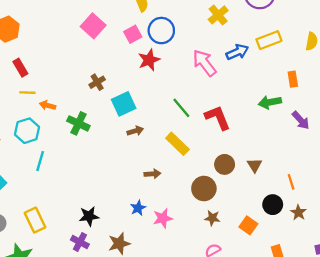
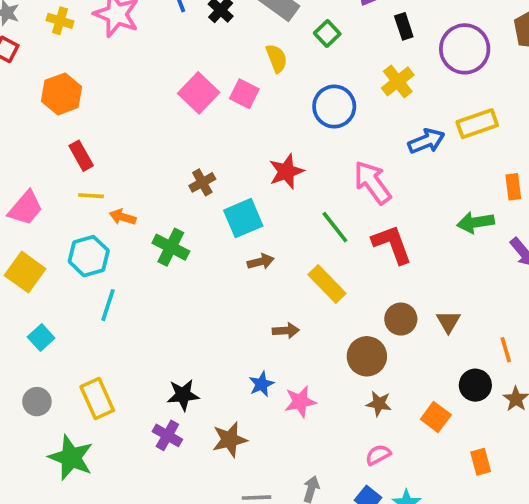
blue circle: (161, 31) -> (334, 107), moved
pink square: (133, 34) -> (244, 94), moved, turned -36
red star: (149, 60) -> (286, 172), moved
pink arrow: (204, 63) -> (372, 182), moved

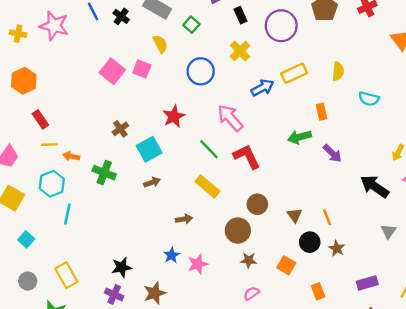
brown arrow: (261, 262) -> (152, 182), moved
brown triangle: (448, 322) -> (295, 215), moved

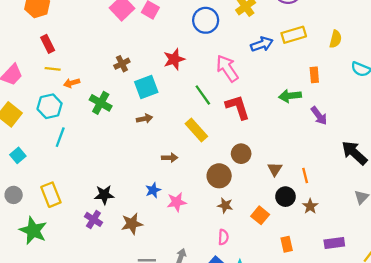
orange arrow: (71, 156) -> (72, 83), turned -35
pink semicircle: (251, 293) -> (223, 237), turned 119

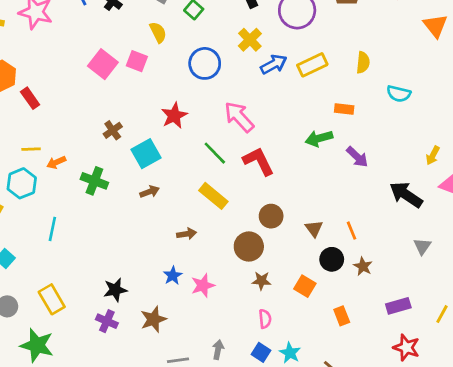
red rectangle: (48, 44) -> (30, 98), moved
blue arrow: (262, 44) -> (274, 64), moved
orange rectangle: (314, 75) -> (344, 109), turned -70
cyan hexagon: (50, 106) -> (22, 183), moved

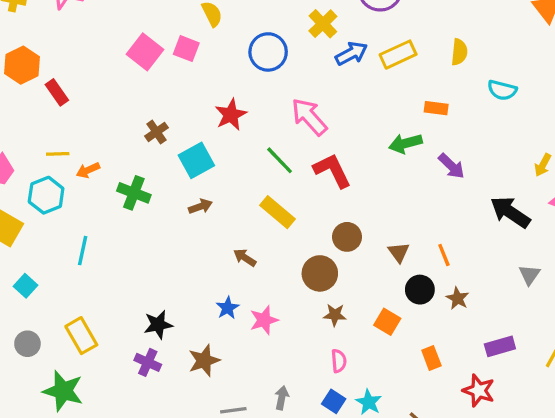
brown arrow: (187, 234) -> (245, 258), turned -138
red star: (406, 348) -> (479, 391), moved

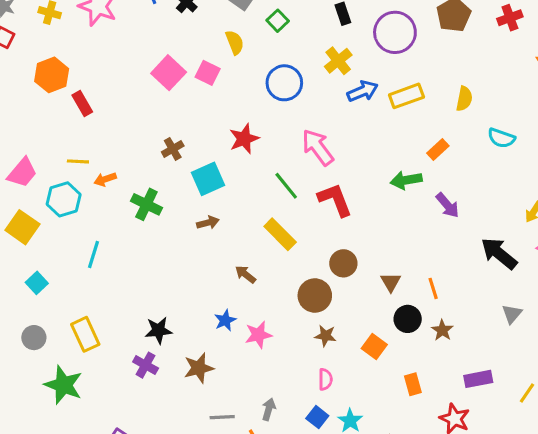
orange rectangle: (436, 108) -> (438, 149), turned -55

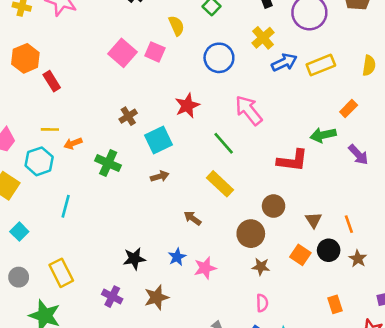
red L-shape: (335, 200) -> (292, 161), moved, turned 120
black star: (158, 330) -> (134, 259), moved
orange square: (374, 347) -> (300, 255), moved

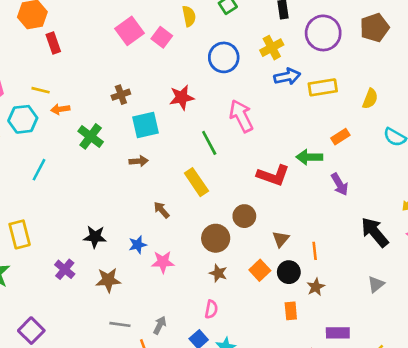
orange rectangle: (335, 304) -> (291, 311), moved

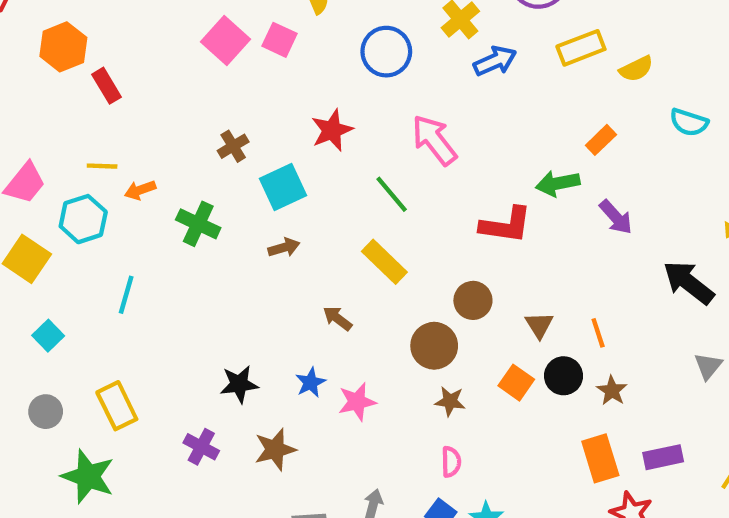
yellow rectangle: (323, 87) -> (581, 48), moved
yellow semicircle: (370, 99) -> (636, 69), turned 54
orange rectangle: (291, 311) -> (600, 458), moved, size x1.5

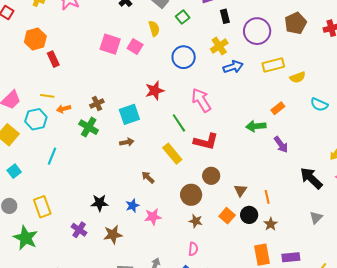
pink square: (225, 40) -> (110, 44), turned -30
brown cross: (233, 146) -> (97, 104), moved
red L-shape: (506, 225) -> (206, 141), moved

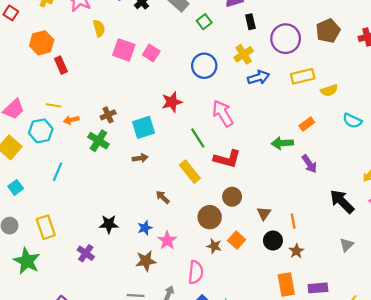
yellow semicircle: (154, 29) -> (99, 28), moved
orange square: (227, 216) -> (237, 240), moved
pink star: (153, 217) -> (167, 240), turned -30
brown star: (113, 235) -> (146, 261), moved
pink semicircle: (193, 249) -> (196, 272), moved, size x1.5

